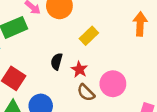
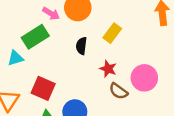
black semicircle: (57, 61) -> (81, 46), moved

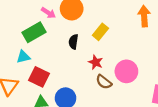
cyan triangle: (15, 58) -> (23, 57), moved

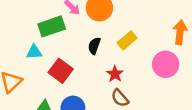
pink circle: (126, 71) -> (166, 64), moved
red square: (39, 77) -> (61, 71), moved

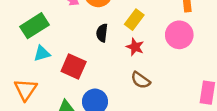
green rectangle: (52, 26) -> (34, 26), moved
red star: (115, 74) -> (135, 47), moved

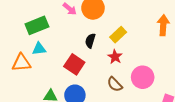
pink circle: (179, 35) -> (143, 77), moved
red square: (74, 66) -> (74, 64), moved
orange triangle: (26, 90) -> (21, 63), moved, turned 42

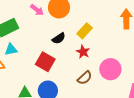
black semicircle: (90, 41) -> (59, 38), turned -136
brown semicircle: (115, 84) -> (85, 78), turned -84

